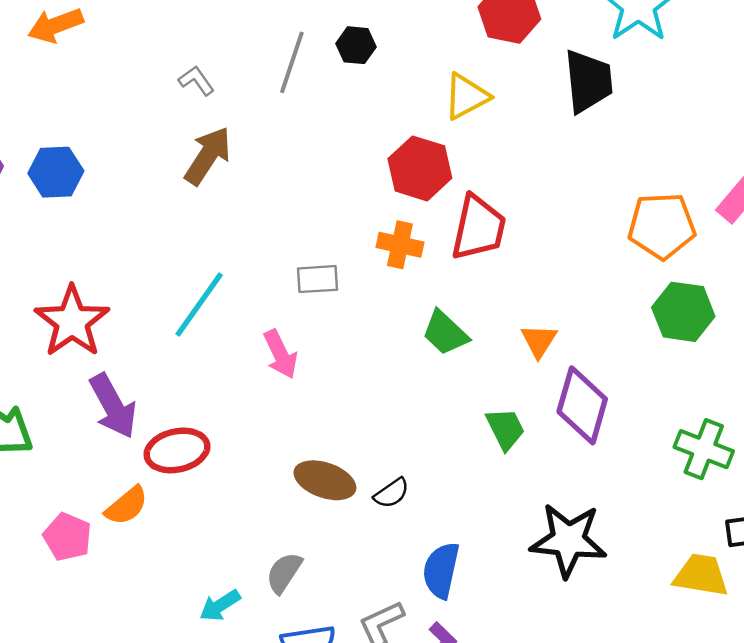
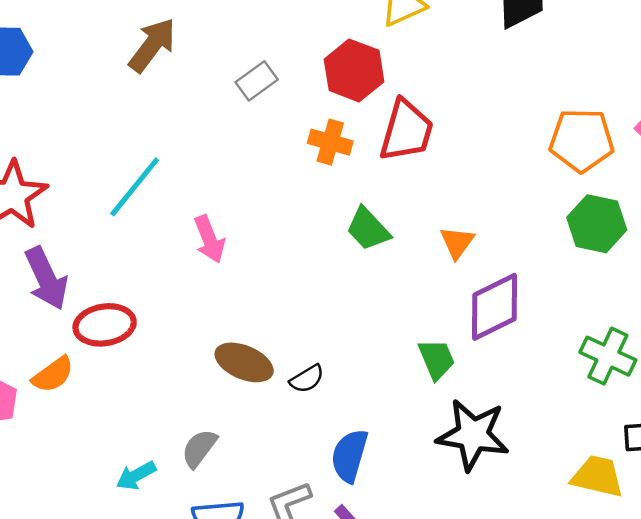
gray rectangle: (318, 279) -> (257, 81), moved, turned -36
purple diamond: (582, 405) -> (494, 307), turned 44
green trapezoid: (505, 429) -> (437, 359), moved

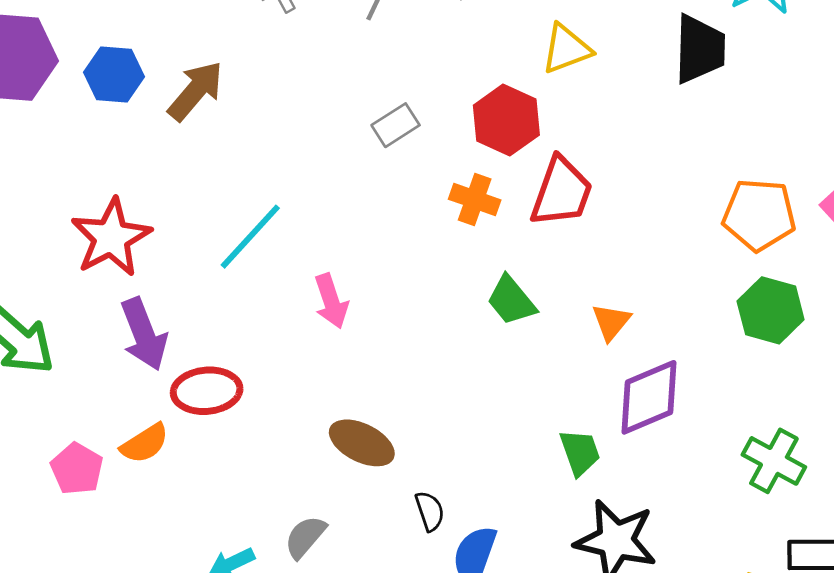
brown arrow: (152, 45) -> (196, 91), moved
black semicircle: (307, 379) -> (430, 511), moved, turned -81

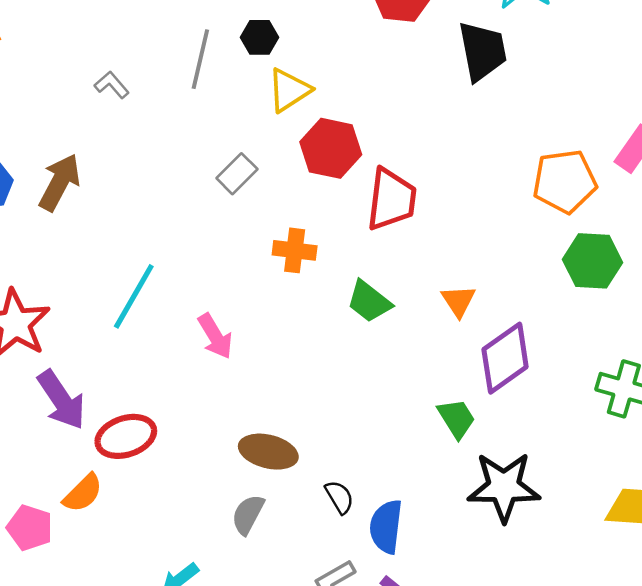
yellow triangle: (566, 49) -> (289, 90), moved
orange cross: (475, 200) -> (295, 250), moved
gray semicircle: (305, 537) -> (248, 514), moved

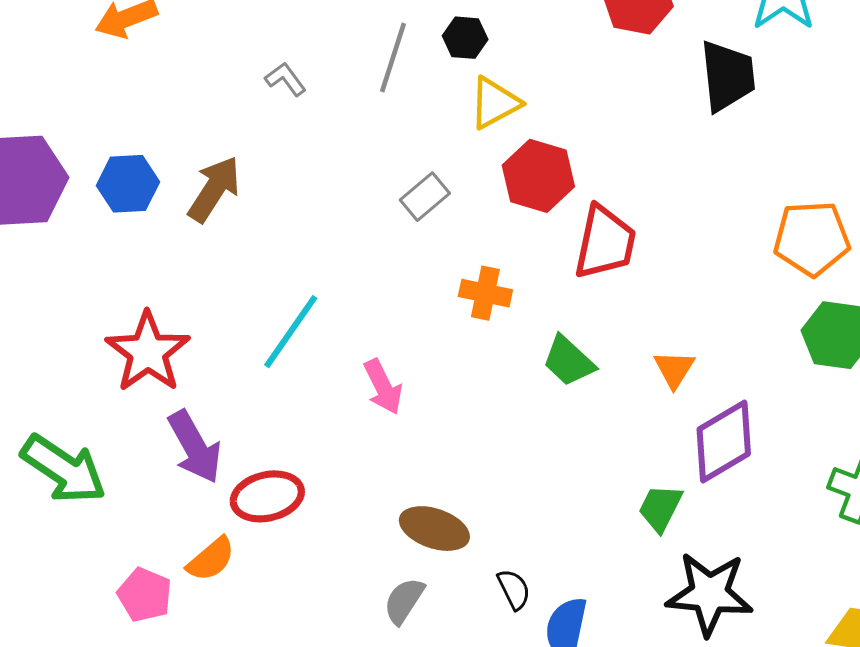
green trapezoid: (456, 418) -> (660, 508), turned -126

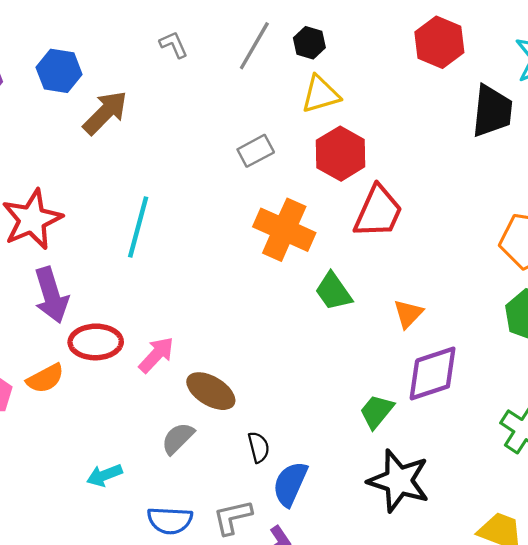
blue hexagon: (128, 184) -> (59, 71), moved
orange cross: (485, 293) -> (284, 230), size x1.6
cyan line: (291, 332) -> (138, 227), turned -32
pink arrow: (383, 387) -> (156, 355), moved, turned -123

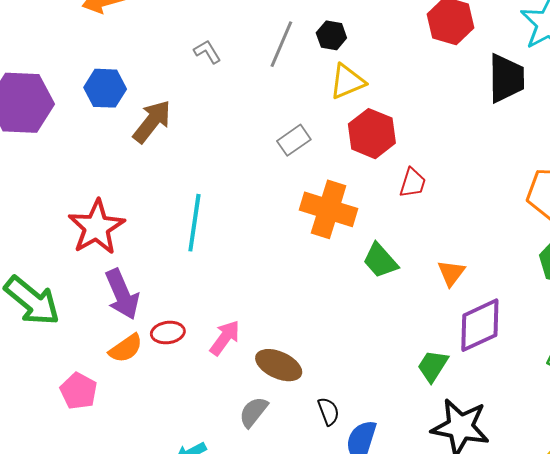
red trapezoid: (378, 212) -> (413, 183), size x0.6
red ellipse: (96, 342) -> (168, 333), size x0.7
orange semicircle: (45, 378) -> (126, 348), moved

